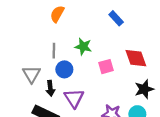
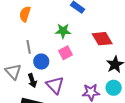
green star: (83, 47) -> (63, 31), moved
pink square: (106, 67) -> (65, 53), moved

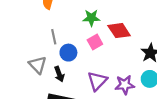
red diamond: (102, 39) -> (119, 31), moved
purple triangle: (55, 85) -> (97, 81), moved, turned 30

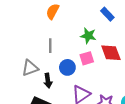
blue circle: (68, 53) -> (67, 67), moved
gray triangle: (38, 65) -> (30, 68), turned 42

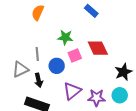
green star: (88, 36) -> (65, 37), moved
gray line: (50, 46) -> (37, 54), moved

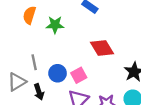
green star: (65, 37) -> (55, 25), moved
pink square: (75, 55) -> (79, 75), moved

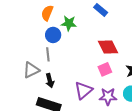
blue circle: (58, 73) -> (53, 35), moved
pink square: (79, 75) -> (105, 69), moved

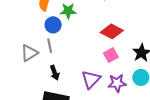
red diamond: (108, 47) -> (112, 31), turned -30
gray triangle: (31, 70) -> (29, 53), moved

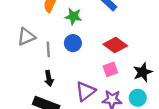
blue circle: (53, 25) -> (73, 43), moved
gray triangle: (29, 53) -> (26, 37), moved

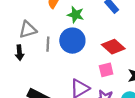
blue circle: (73, 43) -> (72, 41), size x1.5
black arrow: (49, 78) -> (19, 53), moved

